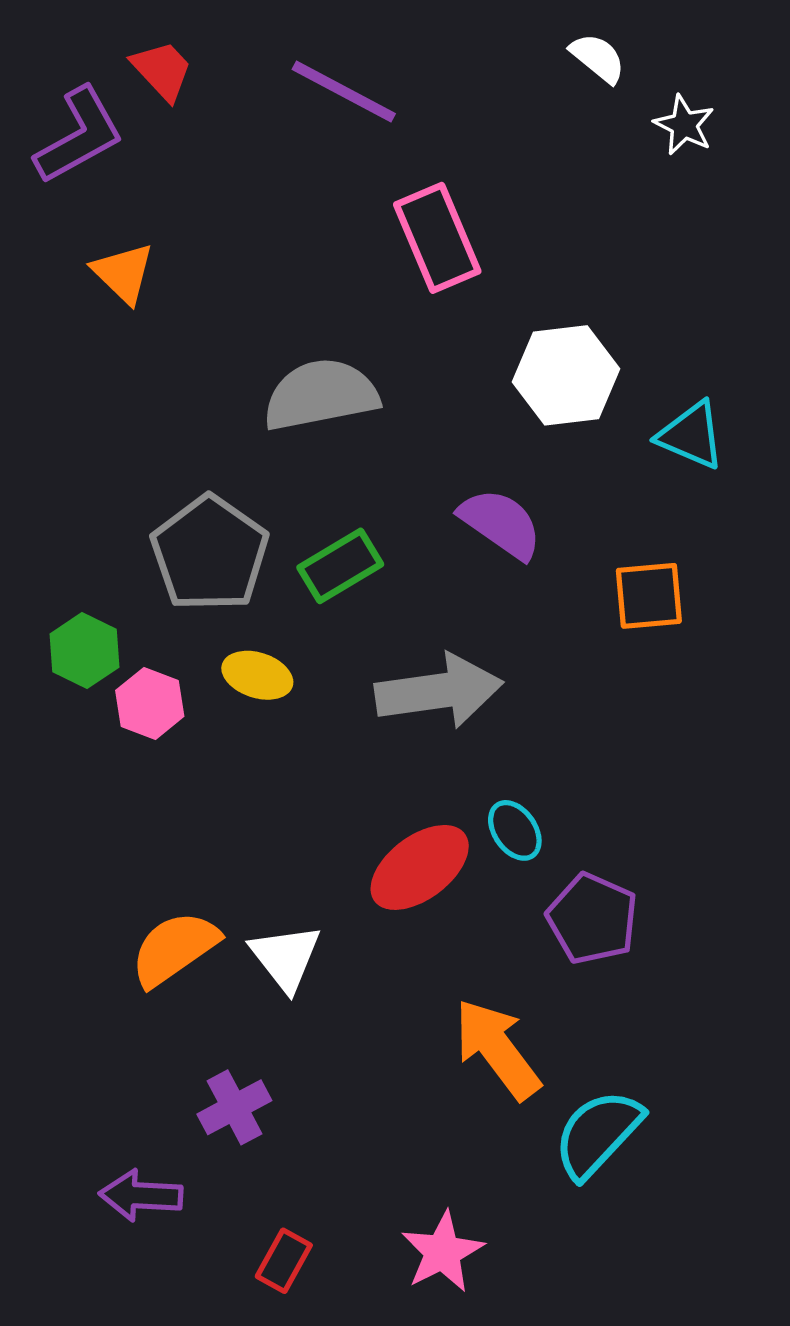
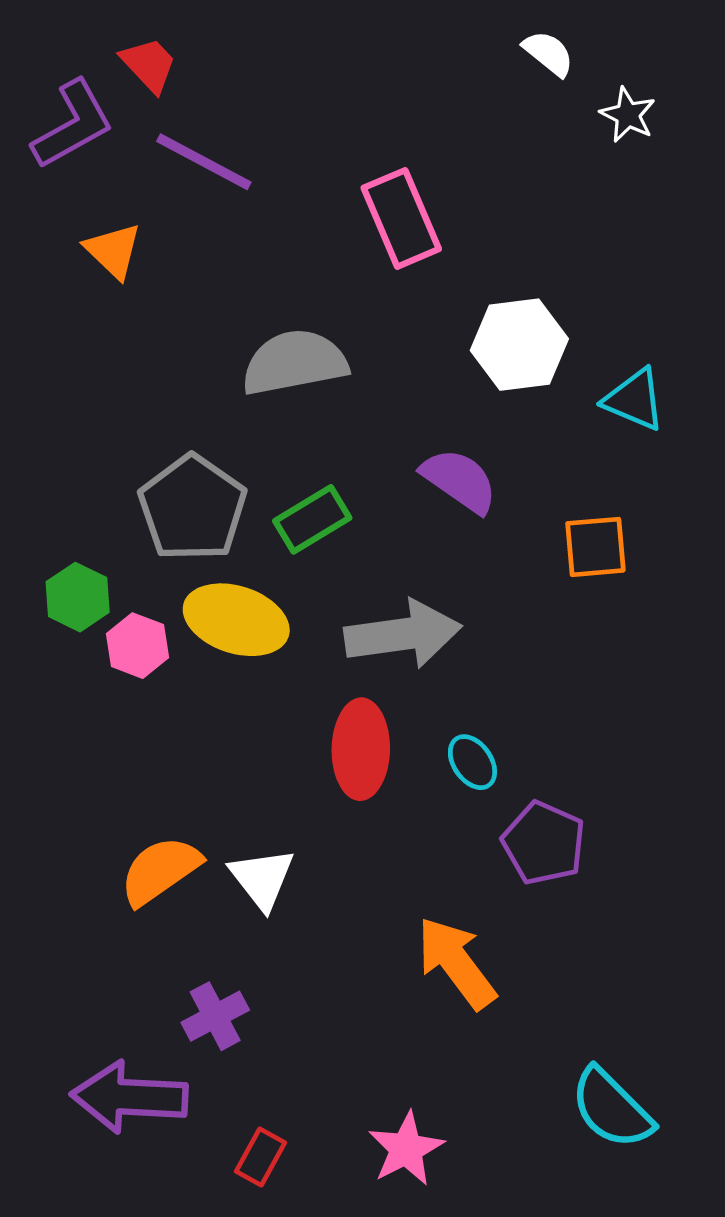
purple line: (344, 91) -> (204, 162), moved
yellow ellipse: (257, 675) -> (236, 620), size x1.6
red ellipse: (420, 867) -> (361, 749), moved, turned -52
cyan semicircle: (598, 1134) -> (612, 1108), moved, turned -88
purple arrow: (141, 1196) -> (129, 1097), size x1.5

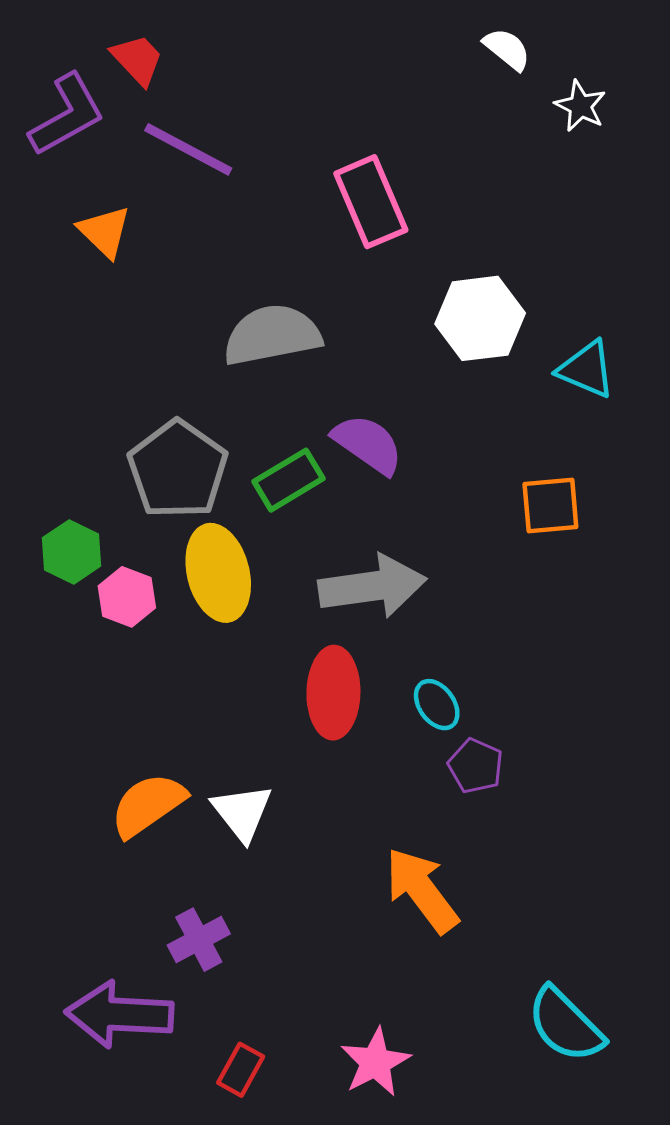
purple semicircle: (460, 481) -> (368, 444), moved
yellow ellipse: (236, 620) -> (218, 573), turned 58
purple pentagon: (544, 843) -> (476, 766), moved, size x0.7

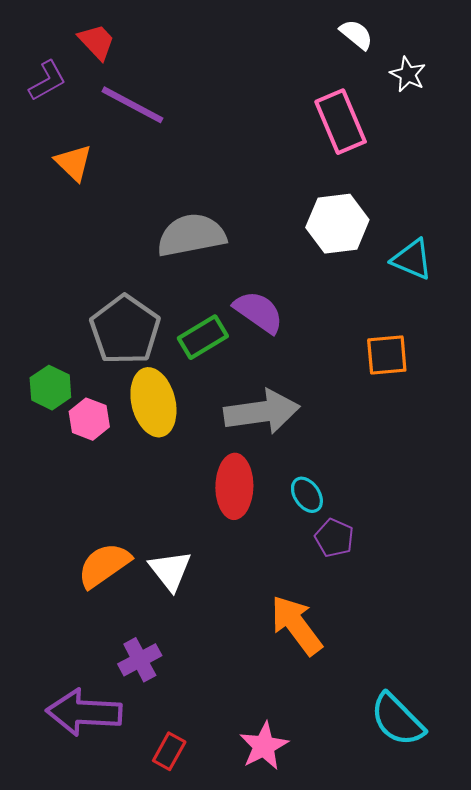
purple L-shape: (67, 115) -> (47, 81), size x0.7
pink rectangle: (371, 202) -> (341, 122), moved

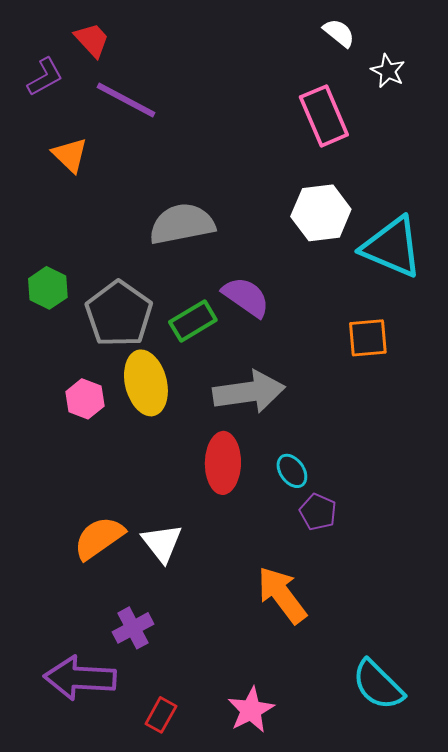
cyan triangle: (412, 259) -> (392, 247), size x1.6
green hexagon: (50, 388) -> (48, 288), moved

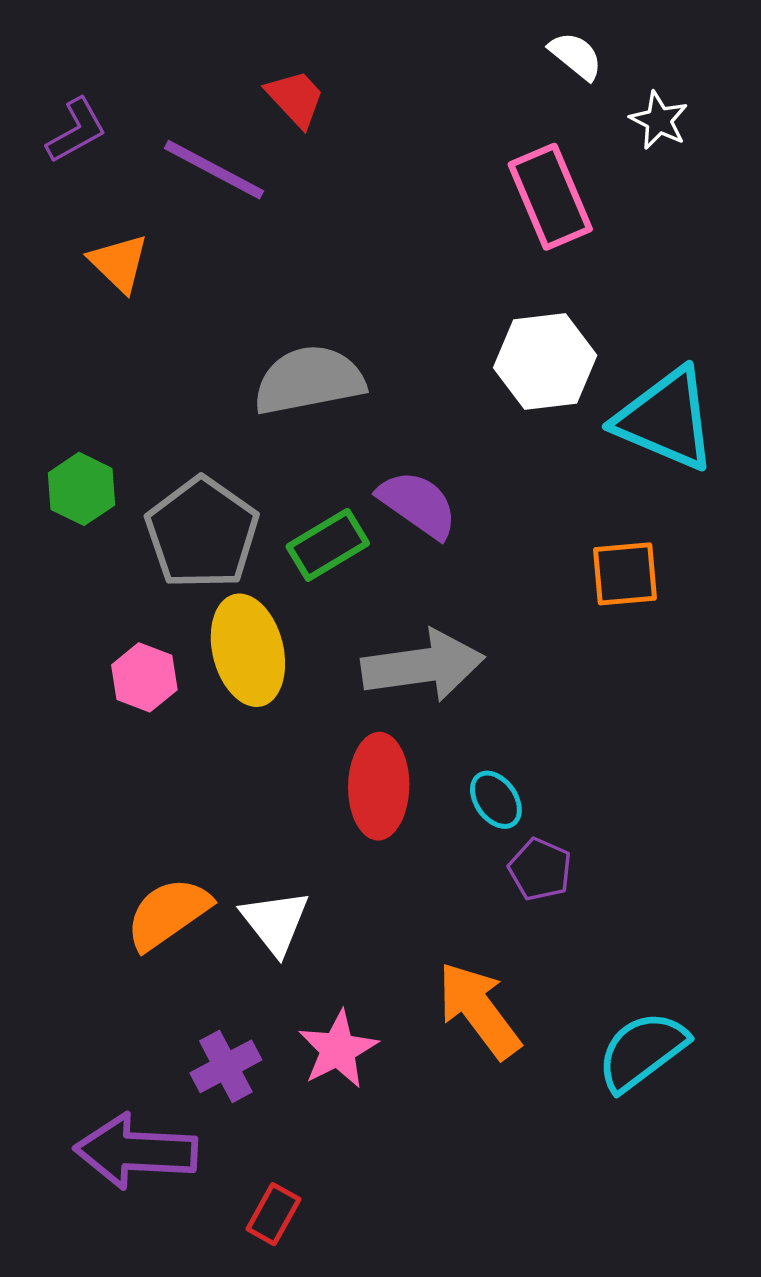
red trapezoid: (92, 40) -> (295, 98), moved
cyan semicircle: (378, 685) -> (642, 1051), moved, turned 98
pink star: (251, 710) -> (338, 1049), moved

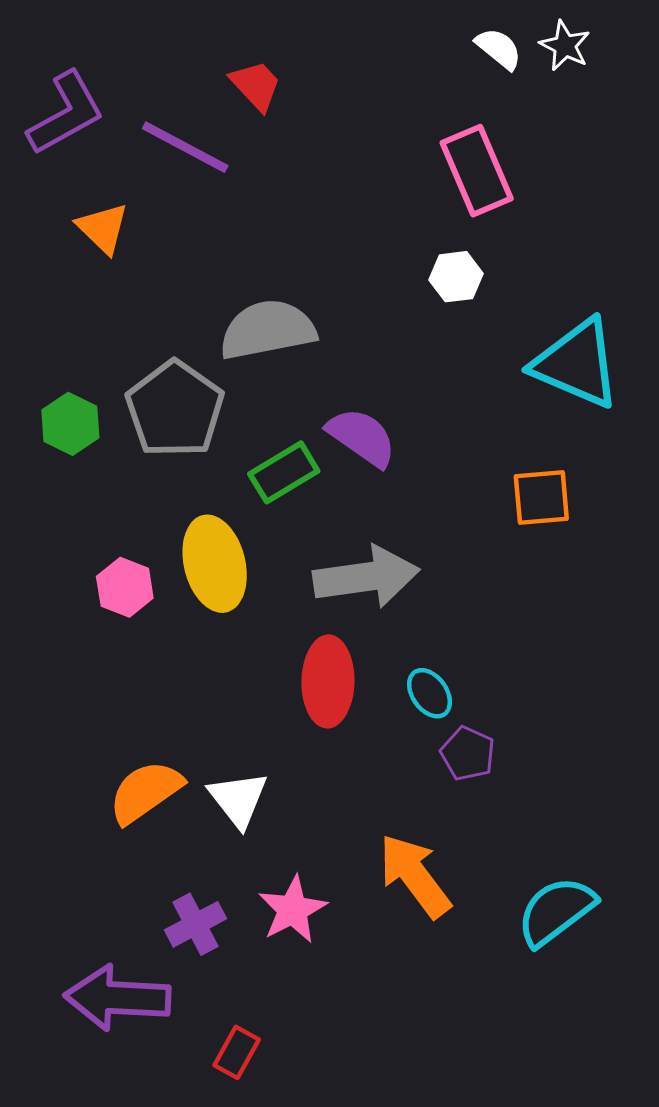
white star: (659, 120) -> (565, 46), moved
purple L-shape: (76, 131) -> (66, 113), size x1.5
white hexagon: (545, 362) -> (456, 277), moved, size x0.6
gray pentagon: (202, 533) -> (175, 409), moved

